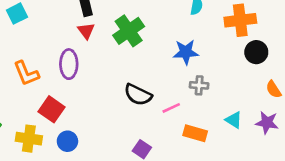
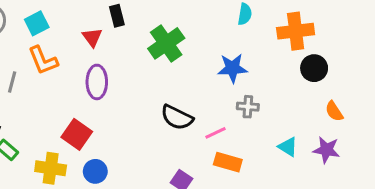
red triangle: (86, 31) -> (92, 37), moved
orange L-shape: (26, 73) -> (43, 60), moved
orange rectangle: (195, 133) -> (228, 162), moved

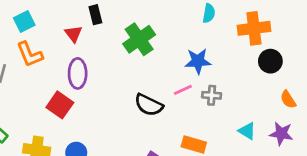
pink line: (215, 133) -> (183, 90), moved
red square: (77, 134) -> (60, 105), moved

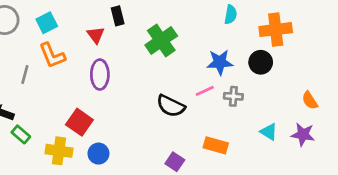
black circle: (270, 61) -> (261, 62), moved
red square: (60, 105) -> (79, 122), moved

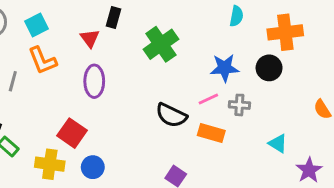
black rectangle: (118, 16) -> (113, 18), turned 30
purple star: (303, 134) -> (309, 170), moved, turned 30
orange rectangle: (216, 145) -> (211, 133), moved

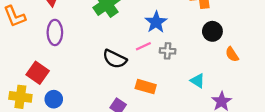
blue star: (225, 68) -> (156, 22), turned -30
black circle: (269, 68) -> (212, 31), moved
orange rectangle: (211, 133) -> (146, 87), moved

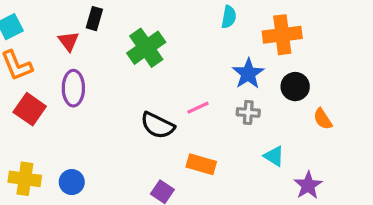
blue star: (156, 22) -> (248, 74), moved
gray cross: (168, 51) -> (248, 112), moved
red square: (38, 73) -> (30, 109), moved

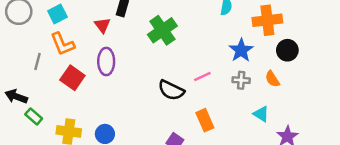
black circle: (295, 87) -> (287, 50), moved
orange semicircle: (323, 119) -> (272, 79), moved
orange rectangle: (201, 164) -> (205, 120), turned 50

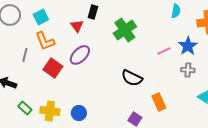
purple ellipse: (106, 61) -> (80, 55), turned 45
pink line: (202, 76) -> (164, 51), moved
green rectangle: (34, 116) -> (25, 108), moved

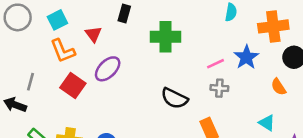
red triangle: (77, 26) -> (93, 34), moved
green cross: (125, 30) -> (165, 37), turned 35
gray line: (25, 55) -> (31, 82), moved
gray cross: (188, 70) -> (219, 88), moved

